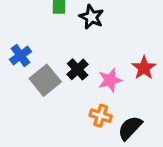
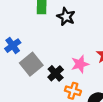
black cross: (78, 69) -> (56, 73), moved

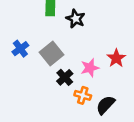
gray square: (31, 64) -> (52, 53), moved

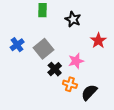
black star: (76, 19) -> (73, 19), moved
red star: (116, 58) -> (98, 41), moved

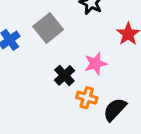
gray square: (44, 49) -> (48, 28), moved

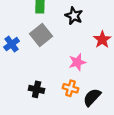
black cross: (64, 75) -> (37, 89), moved, turned -35

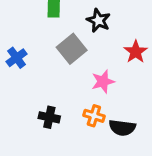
gray square: (41, 35) -> (72, 49), moved
black semicircle: (92, 97) -> (122, 128), turned -126

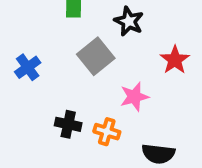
orange cross: (94, 116) -> (107, 132), moved
black cross: (49, 117) -> (68, 124), moved

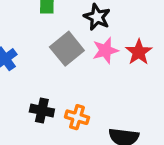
pink star: (134, 97) -> (105, 50), moved

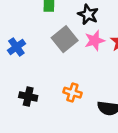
black cross: (42, 111) -> (28, 96), moved

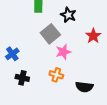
pink star: (95, 40) -> (63, 52), moved
blue cross: (16, 47) -> (12, 54), moved

